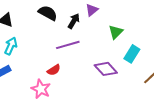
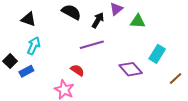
green triangle: (116, 32) -> (138, 21), moved, turned 49
red semicircle: (54, 70) -> (77, 70), turned -112

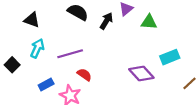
purple line: (92, 45) -> (70, 54), moved
cyan rectangle: (157, 54) -> (170, 57), turned 36
blue rectangle: (26, 71) -> (46, 84), moved

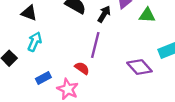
purple line: (70, 54) -> (95, 45), moved, turned -60

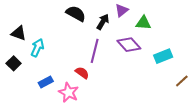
black triangle: (29, 13) -> (19, 33), moved
purple diamond: (139, 67) -> (129, 45), moved

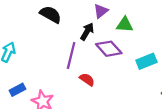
black arrow: (103, 22) -> (87, 32), moved
red semicircle: (82, 73) -> (87, 79), moved

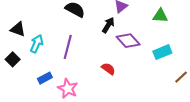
green triangle: (125, 25) -> (160, 16), moved
purple line: (71, 56) -> (68, 47), moved

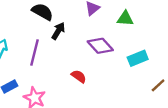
green triangle: (160, 16) -> (125, 19), moved
black arrow: (108, 25) -> (58, 31), moved

